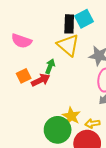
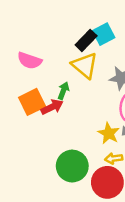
black rectangle: (69, 24) -> (86, 40), turned 42
orange square: (24, 76) -> (32, 102), size x1.5
yellow star: (71, 116) -> (109, 133), moved

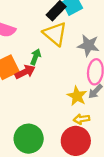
green circle: (72, 166) -> (29, 139), moved

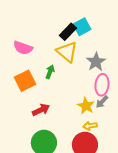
gray star: (88, 45) -> (96, 62), turned 30
red arrow: (25, 72) -> (41, 110), moved

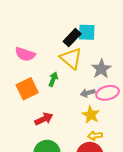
cyan square: (82, 27) -> (87, 32), turned 30
pink ellipse: (102, 85) -> (108, 93), turned 70
gray arrow: (102, 102) -> (88, 93), moved, turned 32

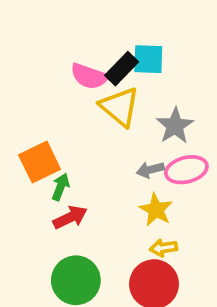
pink semicircle: (25, 54) -> (89, 76), moved
green arrow: (53, 79) -> (61, 187), moved

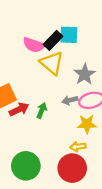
green arrow: (61, 187) -> (42, 110), moved
yellow star: (156, 210) -> (87, 124), moved, turned -30
red arrow: (70, 217) -> (19, 109), moved

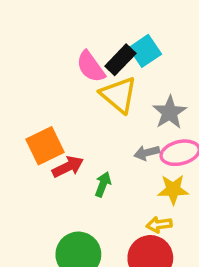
cyan square: (69, 35) -> (145, 51), turned -36
pink semicircle: (34, 45) -> (91, 67), turned 35
green arrow: (42, 110) -> (103, 184), moved

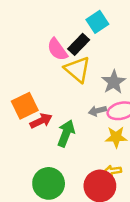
cyan square: (145, 51) -> (97, 22), moved
green arrow: (103, 184) -> (66, 133), size x1.5
yellow arrow: (159, 225) -> (112, 171), moved

